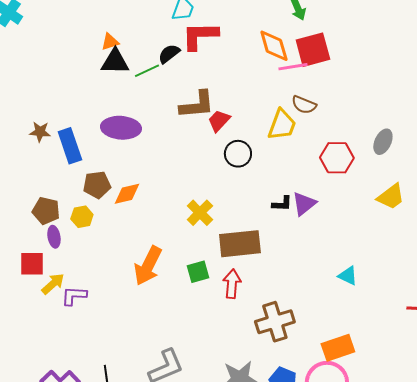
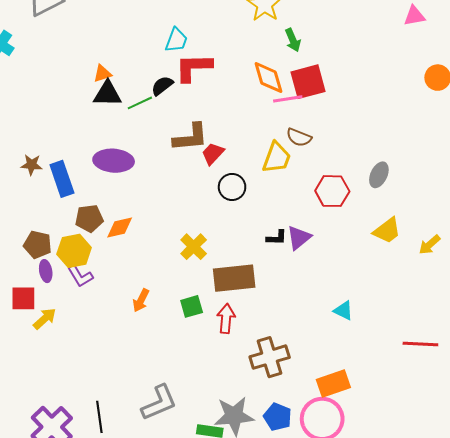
yellow hexagon: (82, 217) -> (74, 251), size x1.5
orange arrow: (148, 266) -> (141, 300), size x0.6
purple L-shape: (74, 296) -> (80, 276), moved, turned -124

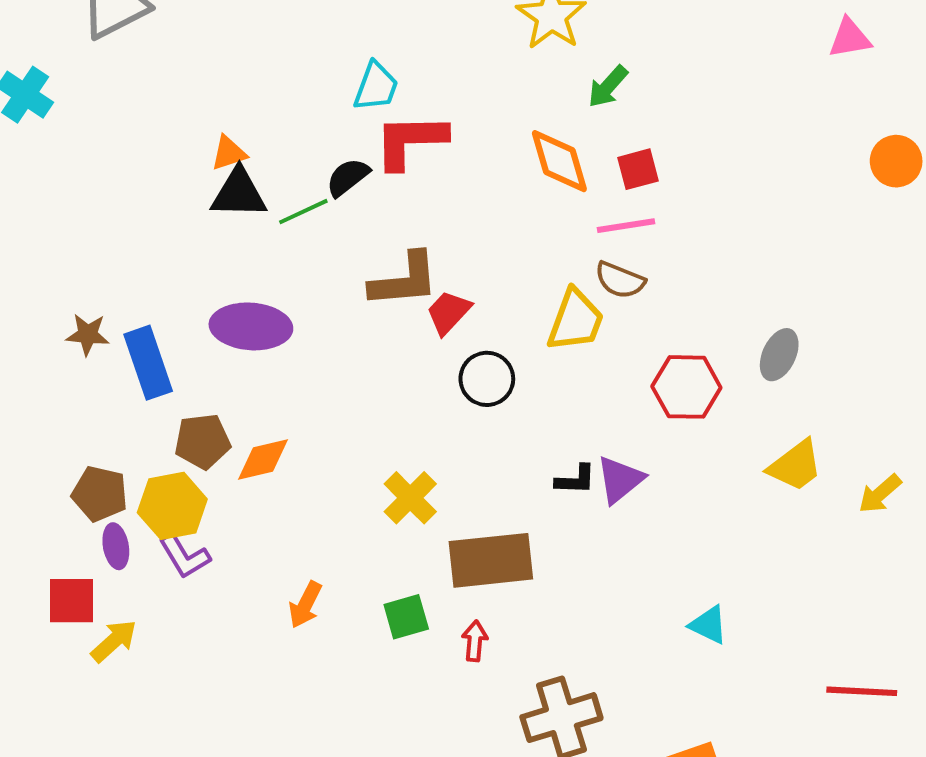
green arrow: (293, 40) -> (608, 87), turned 65
red square: (308, 82) -> (638, 169), size x0.6
pink line: (288, 99) -> (626, 226), moved
red arrow: (226, 319) -> (475, 641), size x0.7

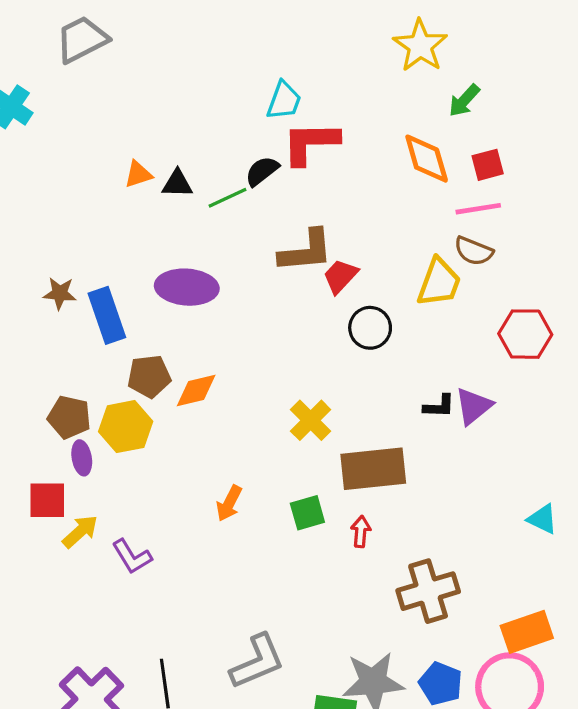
orange triangle: (229, 153) -> (138, 174), moved
black triangle: (239, 193) -> (177, 184), size x0.7
purple L-shape: (184, 556) -> (132, 557), moved

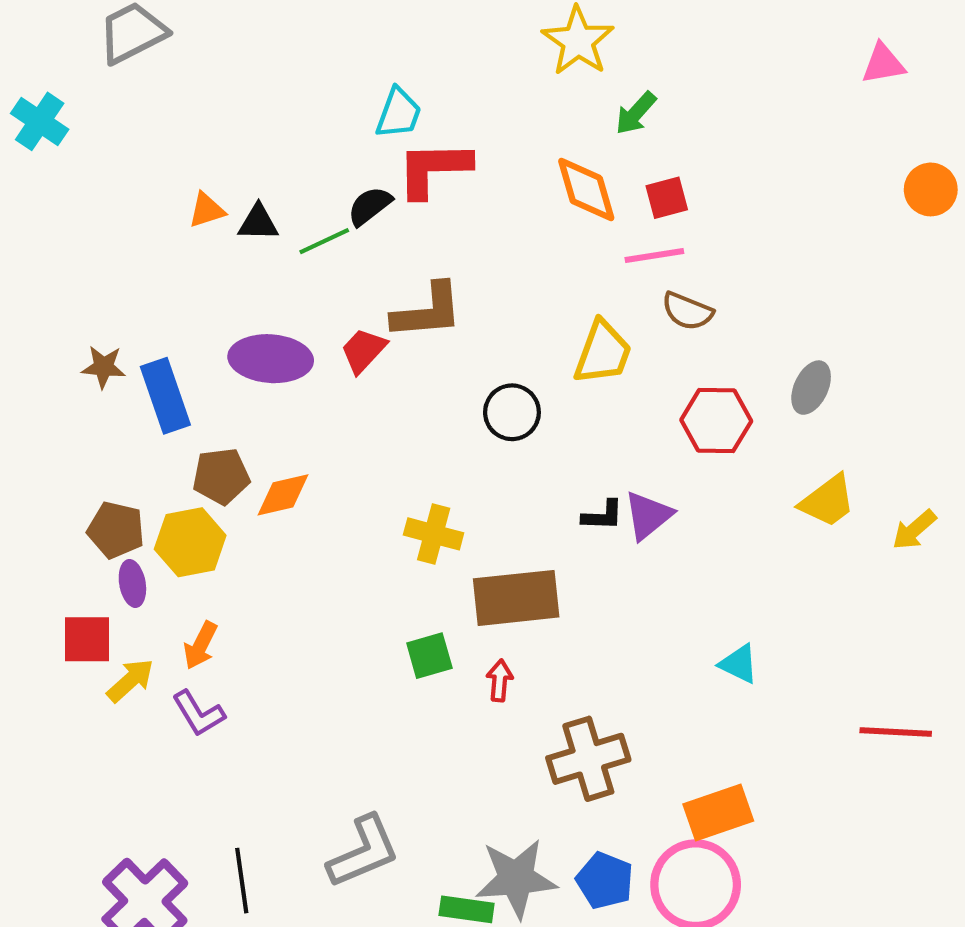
brown semicircle: (474, 251) -> (687, 311), moved
red trapezoid: (340, 276) -> (363, 350), moved
yellow cross: (311, 420) -> (434, 534), turned -30
orange arrow: (229, 503) -> (200, 645), moved

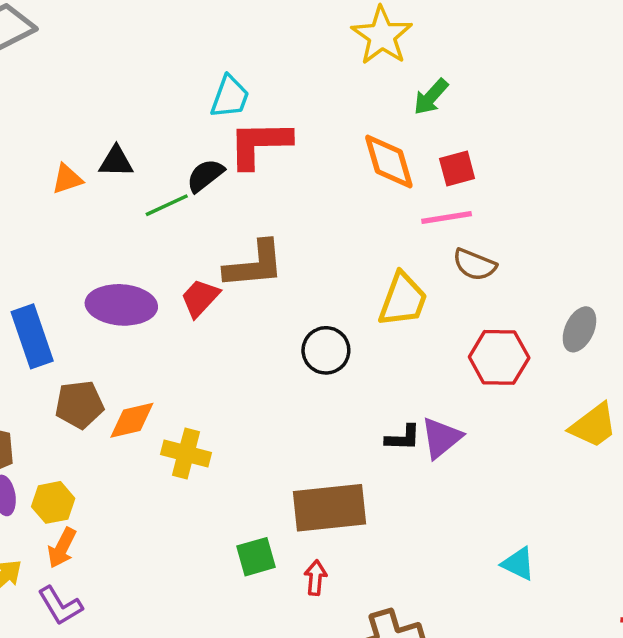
black triangle: (258, 223) -> (116, 162), moved
yellow cross: (434, 534) -> (186, 454), moved
yellow hexagon: (190, 542) -> (53, 502), moved, size x0.7

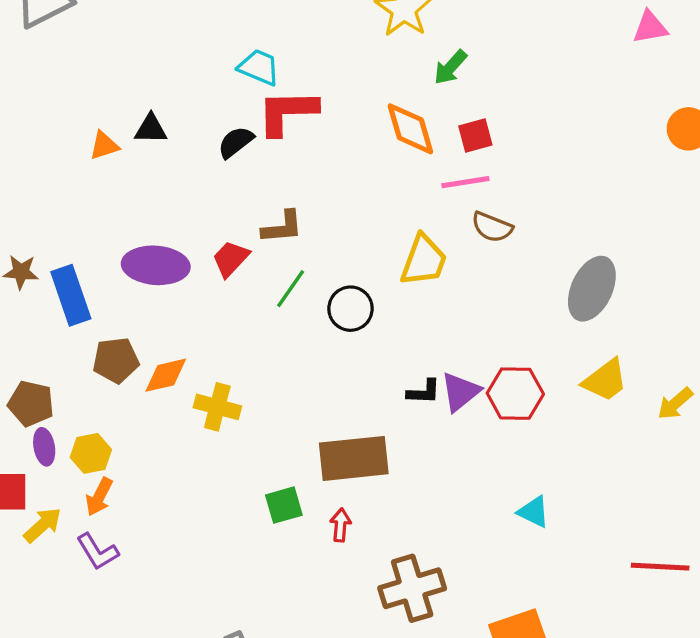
cyan trapezoid: (230, 97) -> (259, 67), turned -87
green line: (167, 205) -> (291, 289), moved, turned -30
brown L-shape: (254, 265) -> (282, 227), size x0.7
gray ellipse: (579, 329) -> (592, 289), size x1.5
red hexagon: (499, 357) -> (515, 394), moved

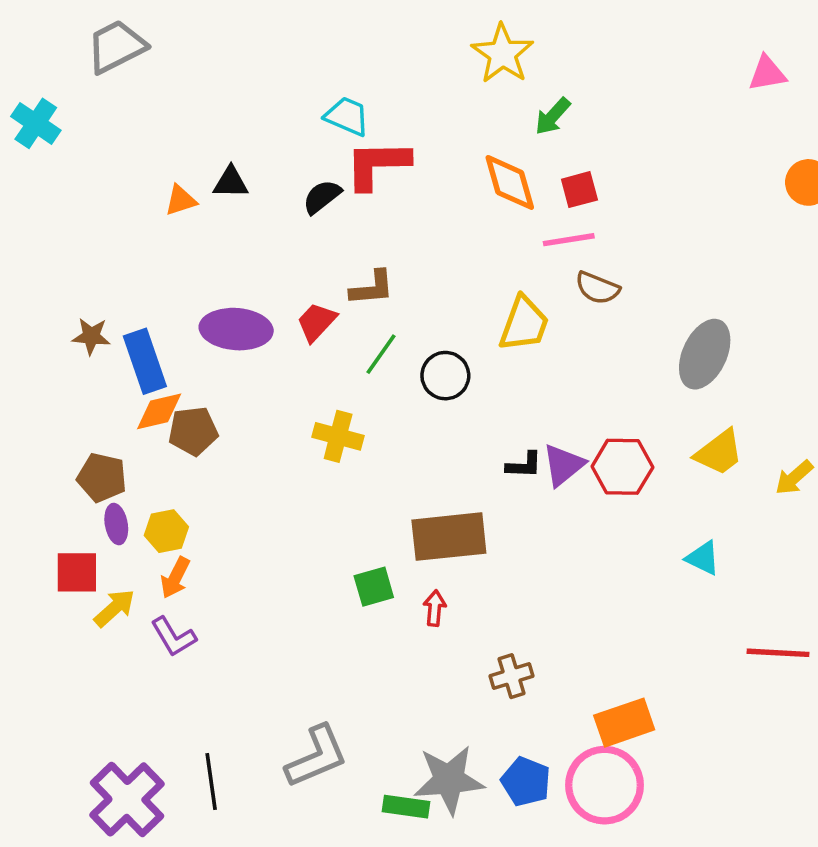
orange diamond: (166, 375) -> (159, 411), moved
yellow cross: (217, 407) -> (338, 436), moved
cyan triangle: (534, 512) -> (703, 558), moved
brown cross: (412, 588) -> (512, 676), size x0.6

